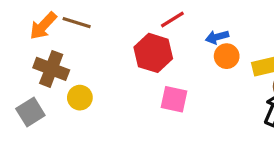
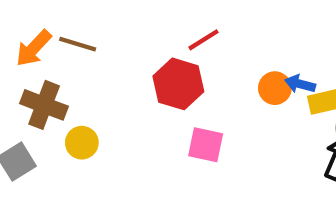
blue arrow: (217, 37) -> (300, 84), moved, turned 30

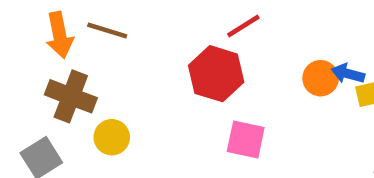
orange arrow: (34, 48) -> (60, 35), turned -54

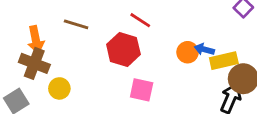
red line: (243, 26) -> (140, 20), turned 65
brown line: (107, 31) -> (76, 24), moved
orange arrow: (60, 35) -> (36, 40), moved

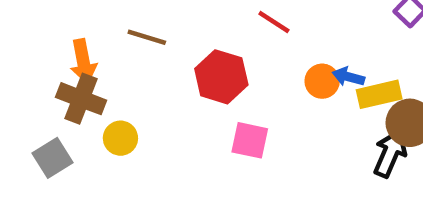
red line: (140, 20) -> (274, 22), moved

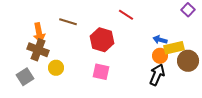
orange circle: (322, 81) -> (160, 56), moved
pink square: (250, 140) -> (101, 72), moved
black arrow: (390, 153) -> (157, 75), moved

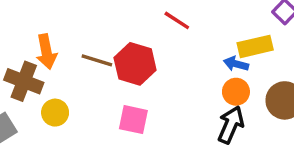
brown line: (68, 22) -> (97, 60), moved
orange arrow: (39, 33) -> (46, 52), moved
yellow rectangle: (174, 48) -> (255, 46), moved

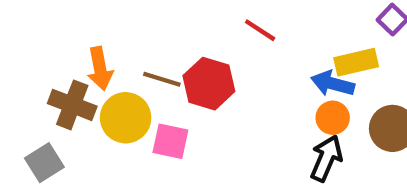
blue arrow: (236, 64) -> (333, 84), size x1.4
yellow circle: (55, 113) -> (126, 118), moved, size x1.5
pink square: (133, 120) -> (170, 141), moved

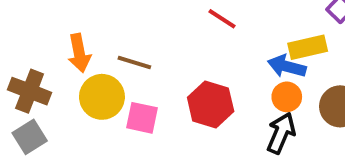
red hexagon: (209, 84) -> (211, 104), moved
brown cross: (72, 105) -> (30, 91), moved

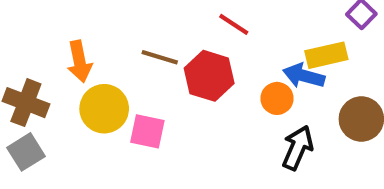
brown line: (134, 63) -> (160, 57), moved
orange circle: (287, 97) -> (277, 98), moved
red hexagon: (211, 104) -> (209, 76), moved

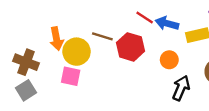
blue arrow: (304, 76) -> (167, 23), moved
yellow circle: (104, 109) -> (76, 52), moved
pink square: (147, 131) -> (71, 76), moved

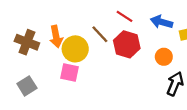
red line: (145, 18) -> (125, 16), moved
brown line: (102, 36) -> (100, 34), turned 30
brown cross: (26, 62) -> (27, 42), moved

